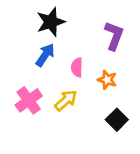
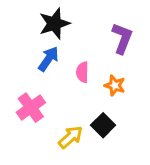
yellow arrow: (66, 100) -> (71, 137), moved
black square: (117, 120) -> (103, 125), moved

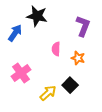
black star: (54, 24) -> (37, 16), turned 30
blue arrow: (48, 59) -> (15, 33), moved

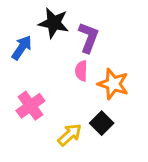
purple L-shape: (83, 26) -> (89, 37), moved
orange star: (78, 58) -> (113, 84), size x1.5

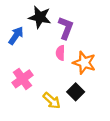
yellow arrow: (70, 135) -> (52, 101), turned 84

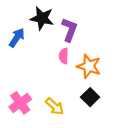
pink cross: (22, 79) -> (20, 103), moved
black square: (76, 92) -> (90, 97), moved

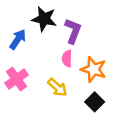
pink cross: (20, 103) -> (17, 79), moved
yellow arrow: (55, 106) -> (57, 87), moved

